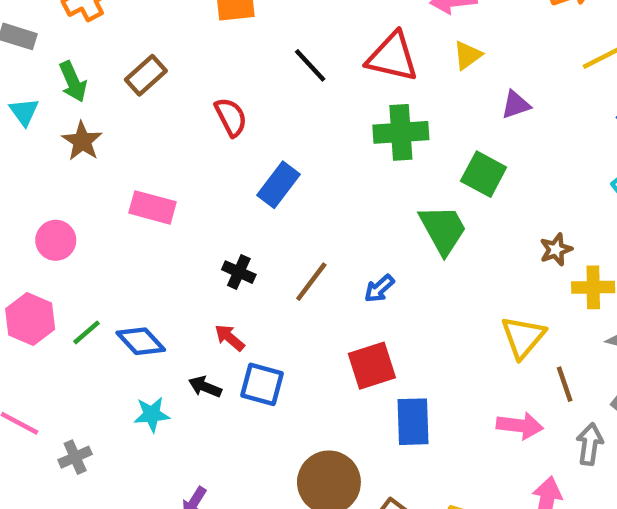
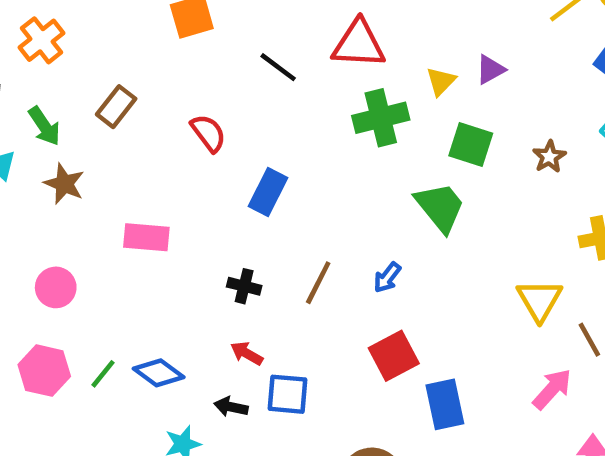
yellow triangle: (467, 55) -> (441, 81), moved
brown star: (556, 250) -> (549, 157), moved
pink arrow: (520, 426) -> (552, 389), turned -45

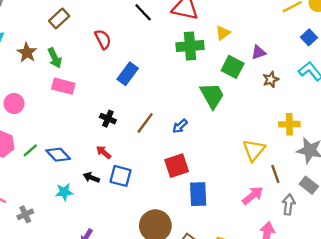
purple triangle: (490, 70) -> (259, 52), moved
green arrow: (44, 126) -> (55, 58), moved

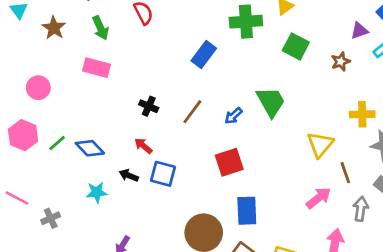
purple triangle: (259, 52) -> (359, 31), moved
green arrow: (55, 58) -> (100, 28), moved
blue rectangle: (128, 74) -> (204, 54), moved
green trapezoid: (212, 96) -> (271, 102), moved
blue rectangle: (198, 194) -> (247, 211), moved

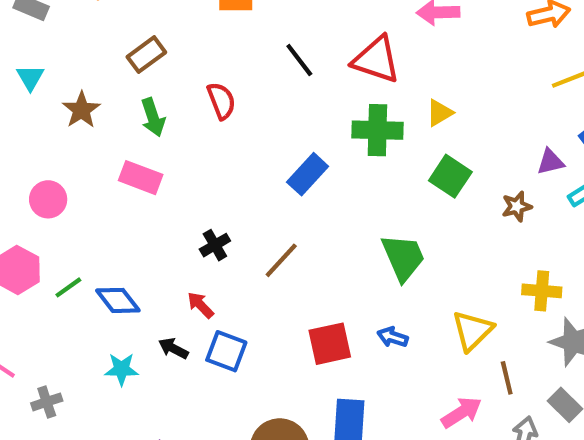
black cross: (149, 106) -> (215, 245), turned 30
blue arrow: (233, 116) -> (393, 337), moved, turned 54

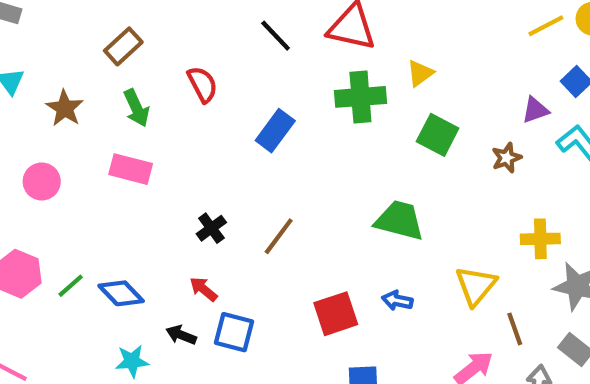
blue rectangle: (308, 174) -> (275, 131), moved
pink circle: (48, 199) -> (42, 181), moved
green trapezoid: (403, 257) -> (399, 220), turned -46

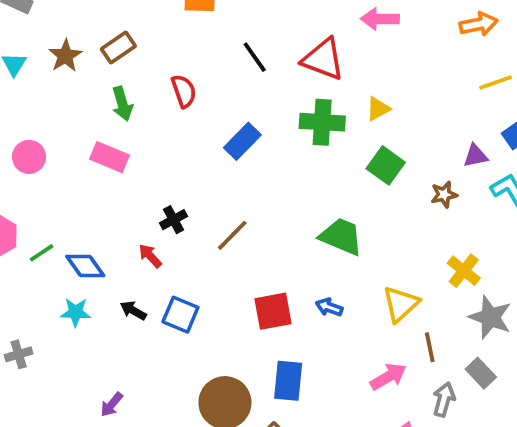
brown star: (65, 108) -> (65, 56), moved
yellow cross: (540, 239) -> (464, 271), turned 32
red arrow: (203, 289) -> (150, 256), moved
cyan star: (132, 361) -> (76, 312), moved

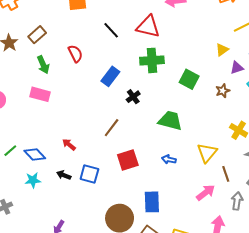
yellow triangle: (378, 109) -> (222, 50), moved
black cross: (174, 220) -> (133, 97), moved
red square: (273, 311) -> (128, 160), moved

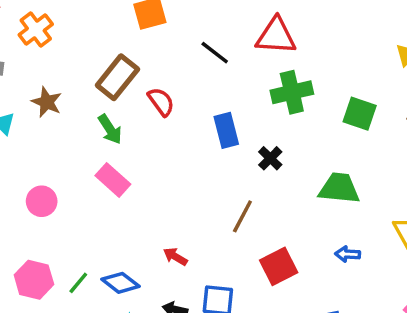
brown rectangle: (37, 35) -> (117, 77), moved, size x1.4
blue rectangle: (110, 76) -> (226, 130), turned -42
pink rectangle: (40, 94) -> (113, 180), turned 36

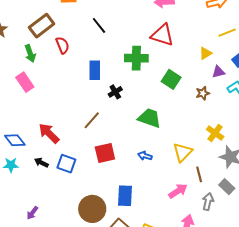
red triangle: (276, 36) -> (162, 35), moved
red arrow: (175, 257) -> (49, 133), size x1.6

